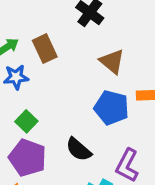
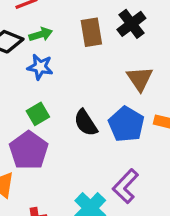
brown rectangle: (45, 49) -> (91, 32), moved
black semicircle: (79, 149) -> (86, 123), moved

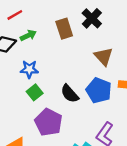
blue star: (40, 67) -> (29, 69), moved
purple pentagon: (29, 150) -> (48, 122), moved

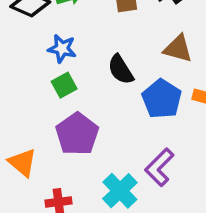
brown triangle: (103, 56) -> (178, 49), turned -42
black semicircle: (70, 94) -> (121, 70), moved

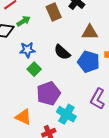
purple pentagon: (77, 134) -> (48, 93), turned 30
cyan cross: (120, 191) -> (66, 114), moved

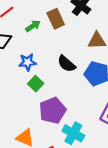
green arrow: (24, 21) -> (33, 26), moved

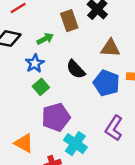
green arrow: (33, 26) -> (45, 39), moved
blue star: (27, 62) -> (35, 63), turned -30

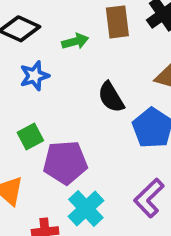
blue star: (35, 63) -> (34, 76), moved
green square: (41, 87) -> (30, 136), moved

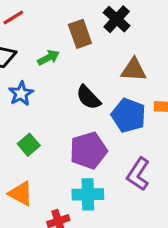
purple pentagon: (65, 162) -> (88, 151), moved
cyan cross: (86, 208) -> (88, 194), turned -36

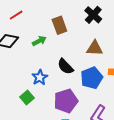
black cross: (117, 19) -> (93, 15), moved
blue star: (21, 94) -> (40, 77), moved
blue pentagon: (129, 115) -> (92, 78), turned 30

